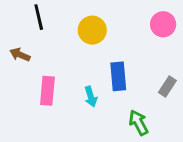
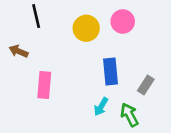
pink circle: (163, 24) -> (123, 21), moved
gray rectangle: (167, 86) -> (146, 85), moved
cyan arrow: (91, 97) -> (101, 107), moved, turned 48

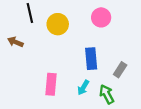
yellow circle: (86, 28) -> (58, 24), moved
pink rectangle: (44, 85) -> (51, 84), moved

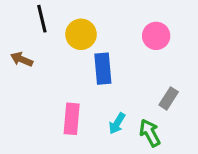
pink circle: (101, 17) -> (156, 36), moved
blue rectangle: (91, 59) -> (103, 69), moved

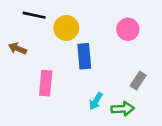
black line: (42, 19) -> (34, 15), turned -65
pink rectangle: (72, 119) -> (46, 83), moved
green arrow: (150, 133) -> (123, 109), turned 115

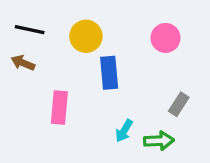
black line: (34, 15) -> (30, 30), moved

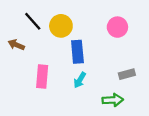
black line: (30, 30) -> (33, 21), moved, turned 36
gray rectangle: (179, 104) -> (127, 74), turned 42
cyan arrow: (124, 131) -> (80, 80), moved

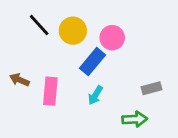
pink circle: (117, 27) -> (112, 38), moved
brown arrow: (16, 45) -> (19, 80), moved
blue rectangle: (77, 52) -> (93, 62), turned 45

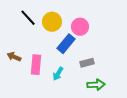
gray rectangle: (152, 88) -> (87, 63), moved
cyan arrow: (95, 95) -> (58, 74), moved

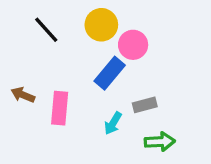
yellow circle: (52, 22) -> (101, 25), moved
cyan arrow: (58, 74) -> (113, 123), moved

